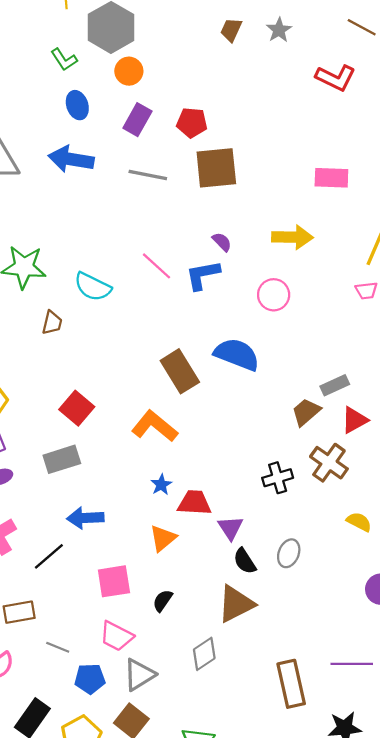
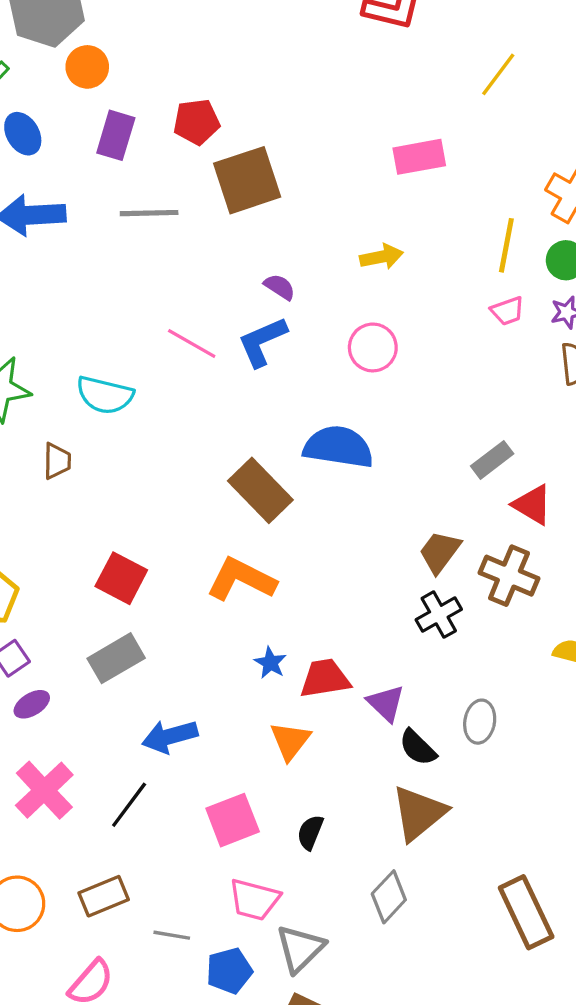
yellow arrow: (292, 237) -> (382, 257), size x0.7
brown trapezoid: (306, 412) -> (440, 552), moved
red triangle: (354, 420) -> (532, 505), turned -48

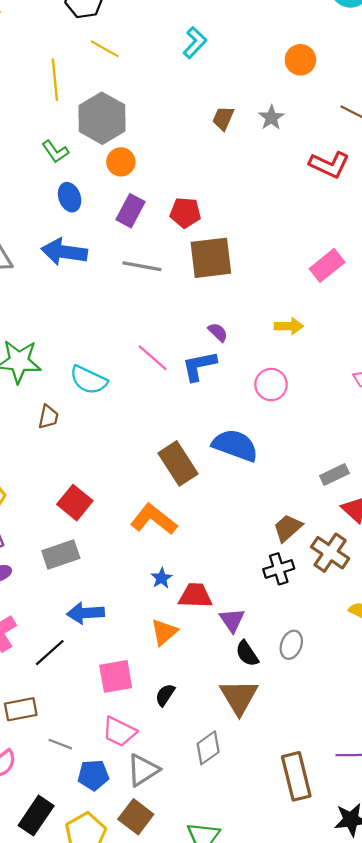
pink rectangle: (419, 157) -> (327, 265), turned -40
brown triangle: (419, 813) -> (239, 697), turned -33

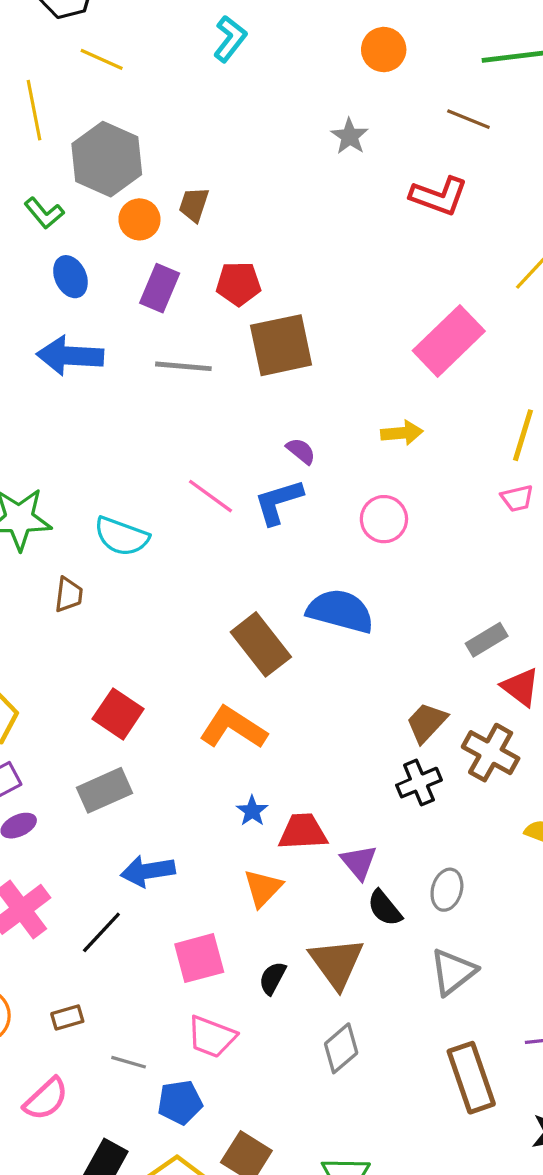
brown trapezoid: (223, 118) -> (194, 205), moved
pink rectangle: (327, 265) -> (449, 341), size x1.4
brown triangle: (239, 697) -> (337, 963), moved
brown rectangle: (21, 709) -> (67, 1018), size x0.7
gray triangle: (143, 770) -> (453, 972), moved

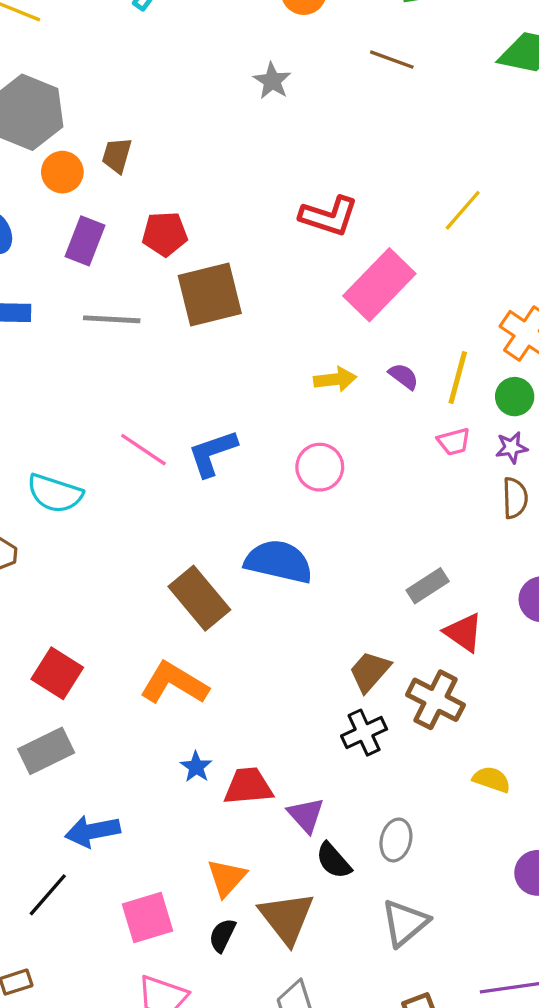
red L-shape: (439, 196) -> (329, 216), moved
purple semicircle: (301, 451) -> (404, 376), moved
orange triangle: (263, 888) -> (227, 878), moved

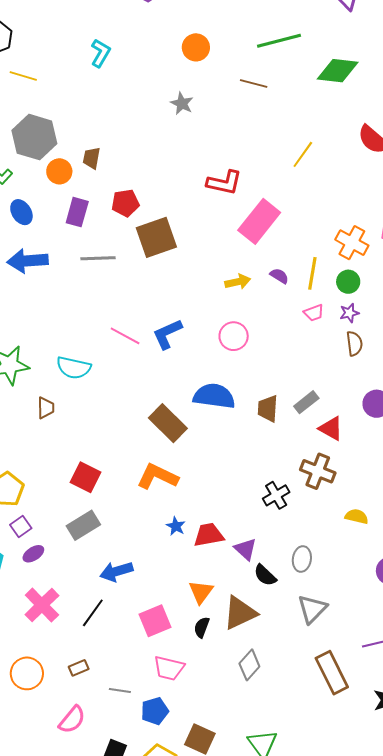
yellow line: (463, 210) -> (303, 154), moved
brown trapezoid: (370, 672) -> (268, 409), moved, turned -32
brown triangle: (287, 918) -> (240, 613), turned 48

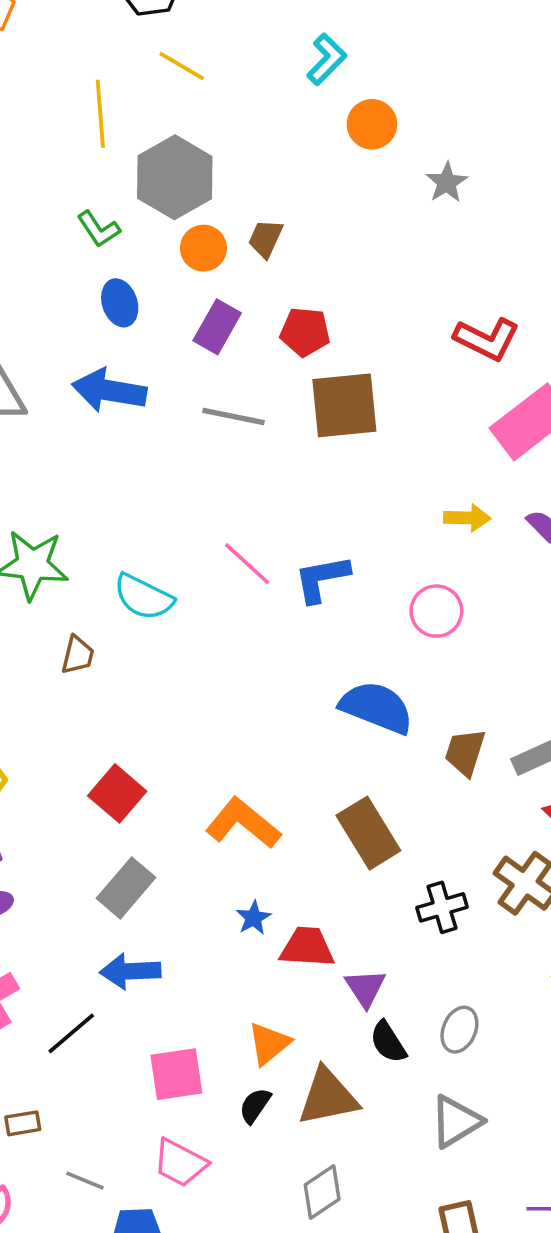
orange circle: (196, 47) -> (372, 124), moved
brown rectangle: (168, 423) -> (368, 833), moved
gray rectangle: (83, 525) -> (126, 888), moved, turned -32

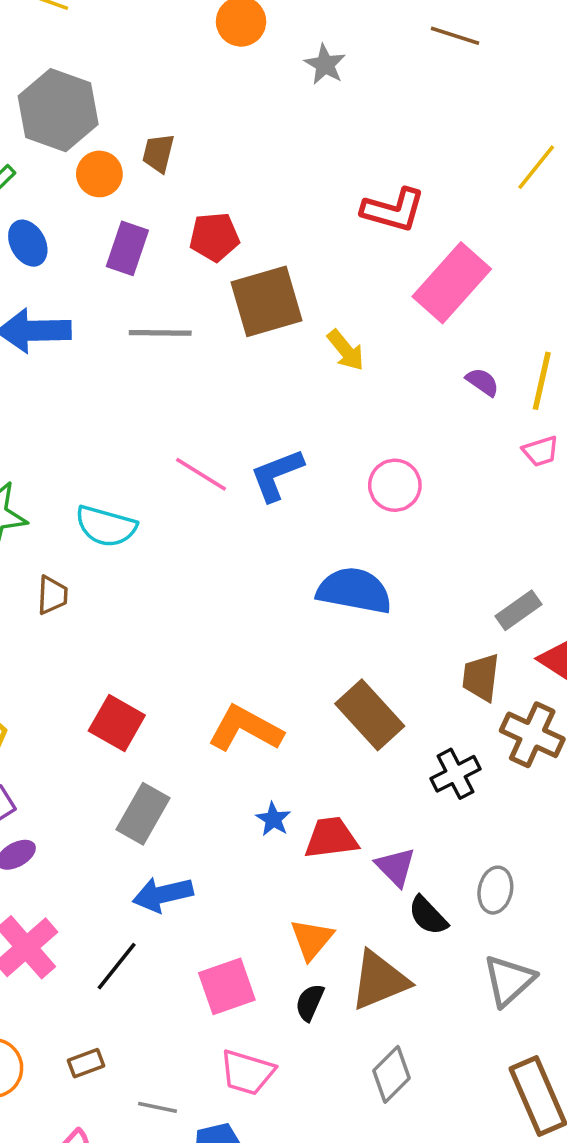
yellow arrow: (467, 518) -> (346, 350), moved, turned 60
brown trapezoid: (465, 752) -> (481, 677), moved

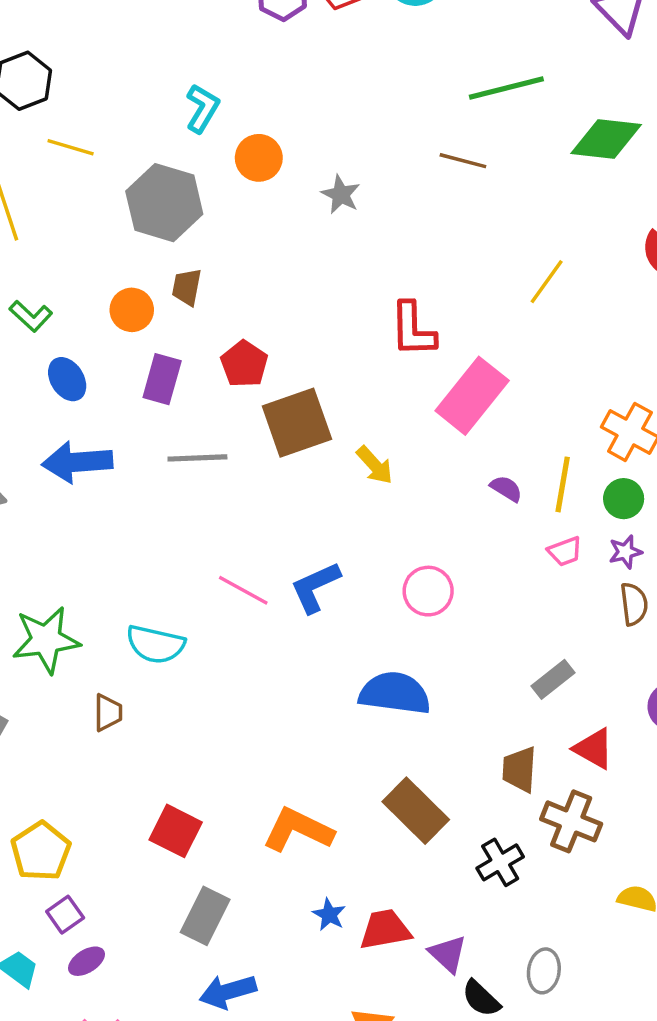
gray hexagon: (58, 110) -> (164, 203), moved
red L-shape: (393, 210) -> (413, 329), turned 76
red pentagon: (214, 237) -> (244, 364), turned -30
gray rectangle: (518, 610) -> (553, 679), moved

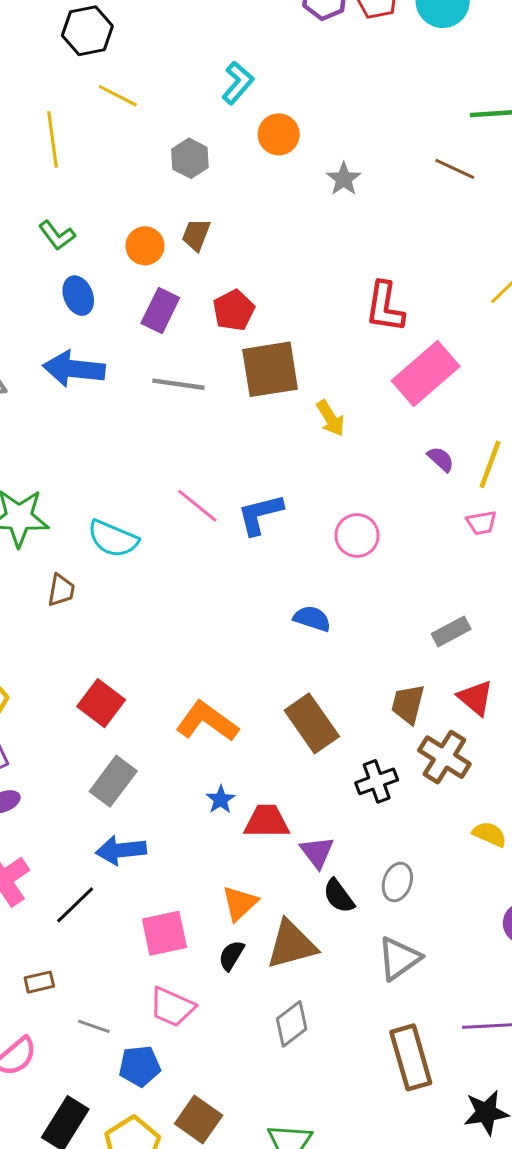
gray hexagon: (164, 203) -> (190, 158), size x0.6
blue semicircle: (395, 693) -> (312, 619), size x0.6

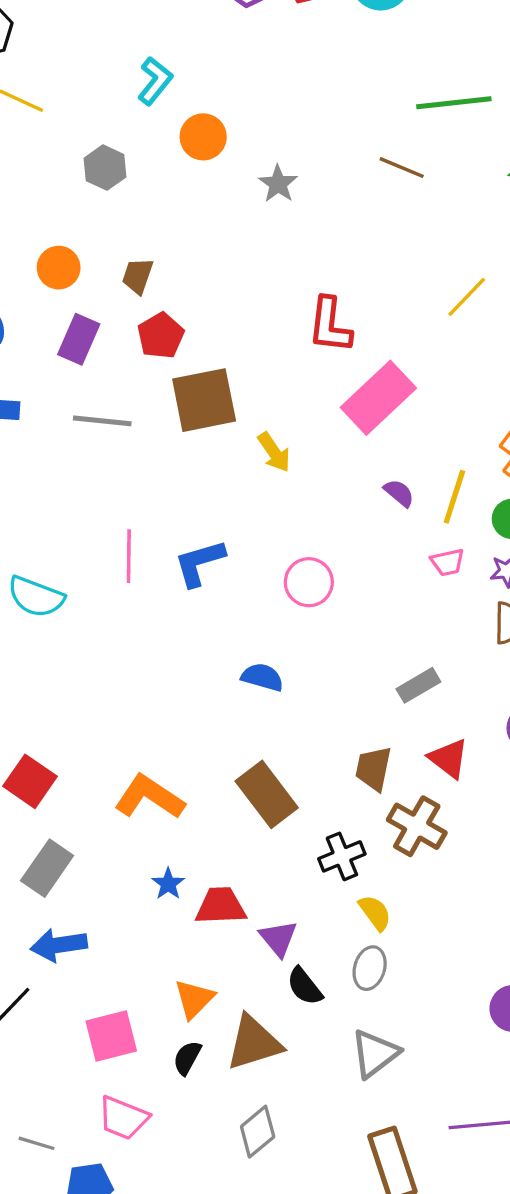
brown trapezoid: (196, 235) -> (138, 276), moved
pink line: (197, 506) -> (129, 556), turned 54
yellow semicircle: (489, 834) -> (375, 913), moved, turned 32

